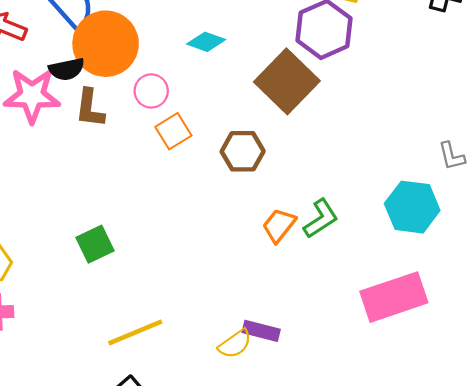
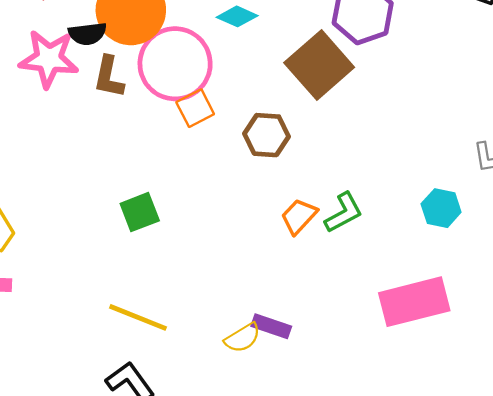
pink circle: (151, 91) -> (175, 64), size x2.0
cyan hexagon: (412, 207) -> (441, 208), size x0.7
green square: (95, 244) -> (140, 212), moved
yellow line: (135, 332) -> (138, 317), turned 40

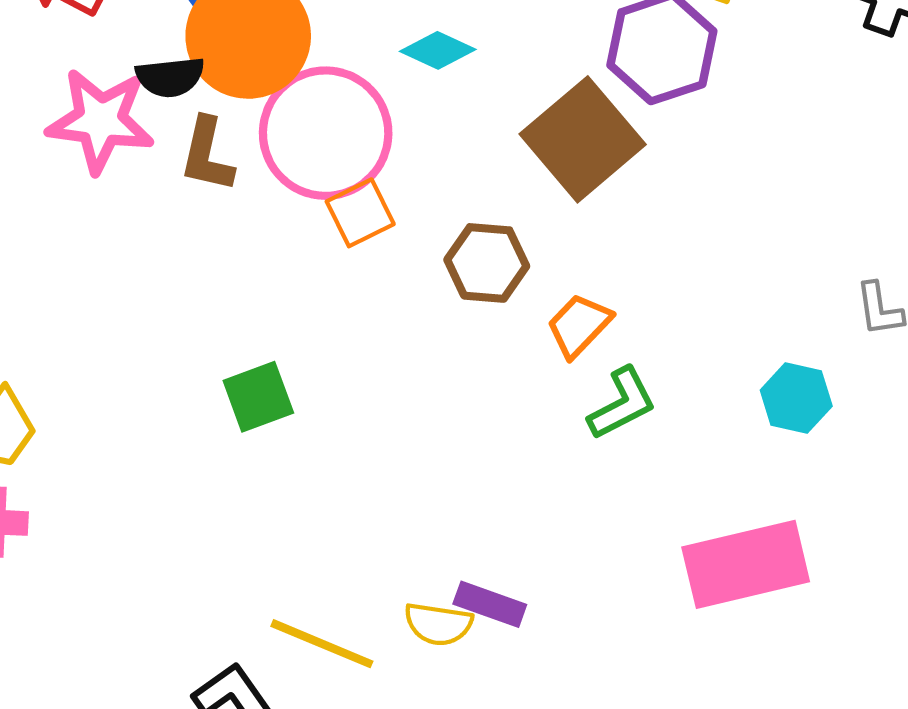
orange trapezoid: (299, 216) -> (579, 325), moved
yellow line: (138, 317) -> (322, 644), moved
yellow semicircle: (243, 338) -> (438, 624), turned 39

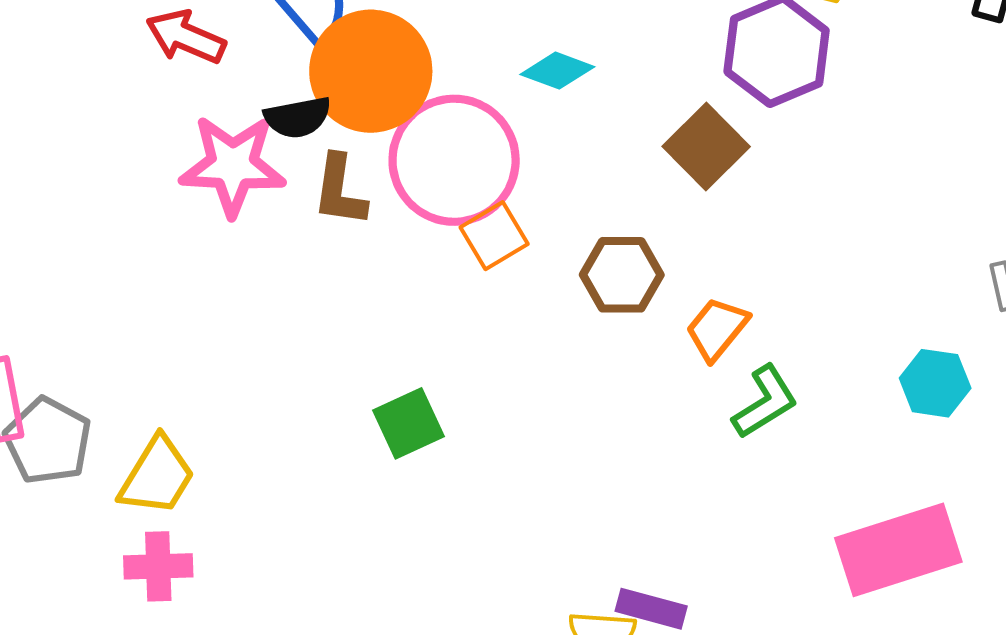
brown square: (583, 139) -> (706, 146), size x0.7

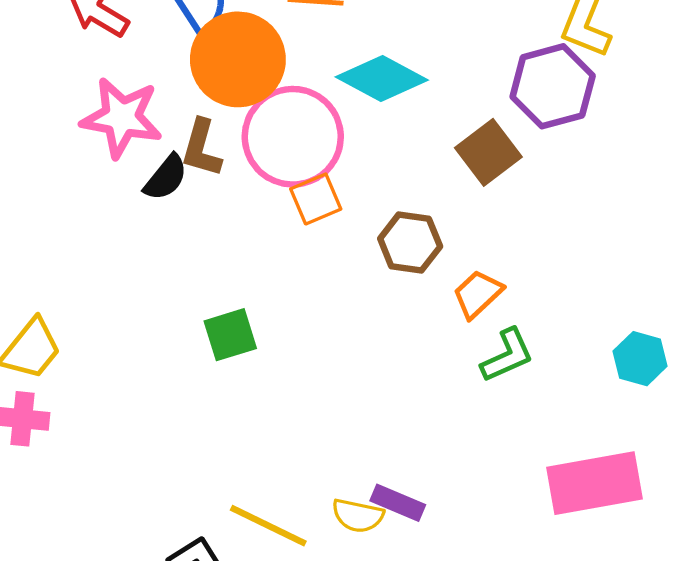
cyan diamond: (557, 71) -> (382, 78), size x1.6
black semicircle: (298, 117) -> (166, 178), moved, turned -48

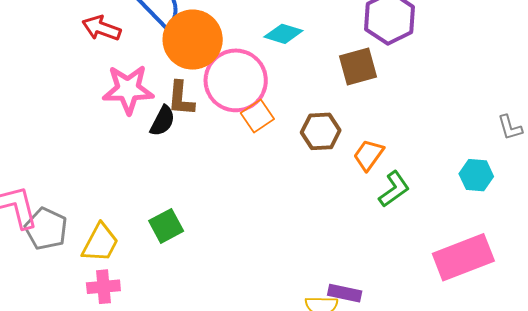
cyan diamond: (382, 78) -> (283, 34), size x0.7
brown square: (488, 152) -> (358, 66), turned 33
green square: (230, 335) -> (166, 226), moved

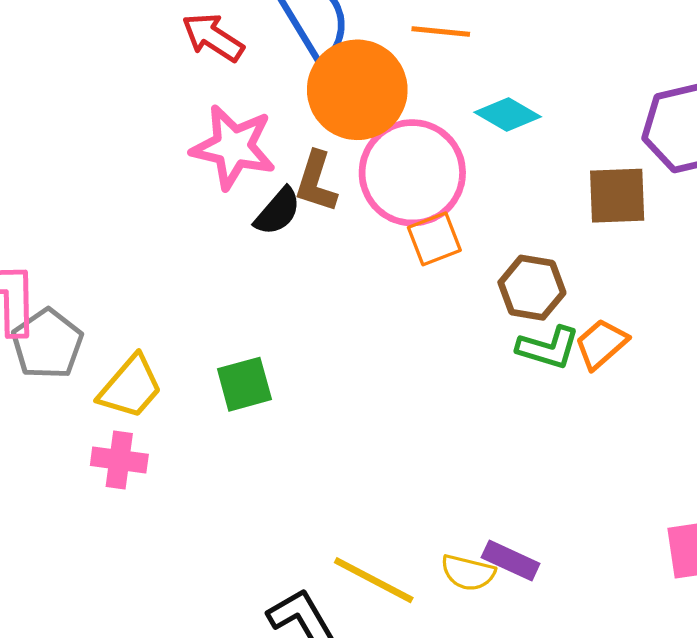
green L-shape: (394, 189) -> (548, 348), moved, turned 39

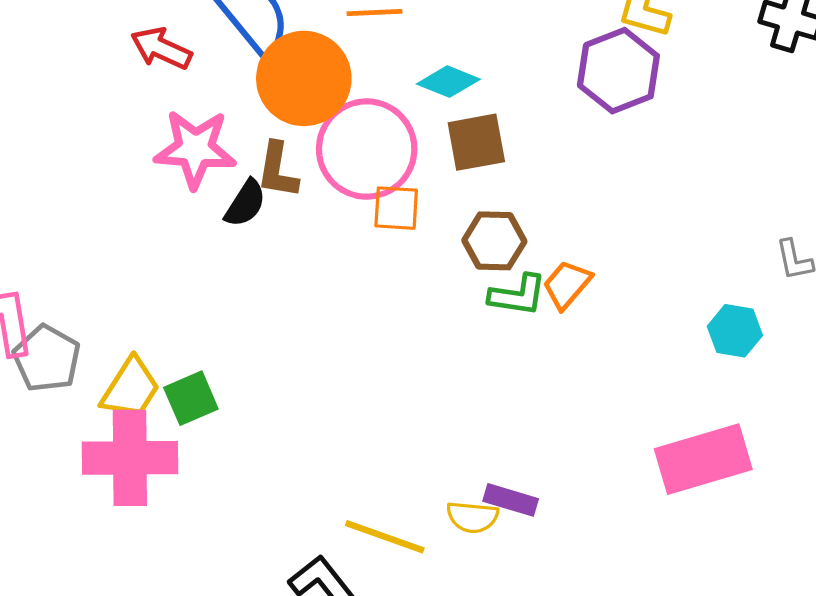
brown square: (617, 196) -> (476, 142), moved
orange square: (434, 239) -> (396, 208), turned 33
green square: (244, 384) -> (191, 398), moved
pink cross: (119, 460) -> (130, 458), size x1.8

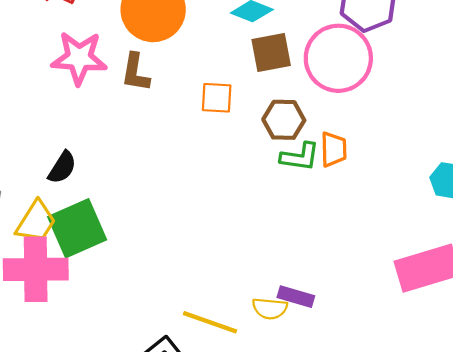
pink circle: (367, 149) -> (338, 58), moved
black semicircle: (245, 203) -> (62, 167), moved
orange trapezoid: (567, 285) -> (334, 149), turned 138
green square: (191, 398) -> (77, 228), size x1.6

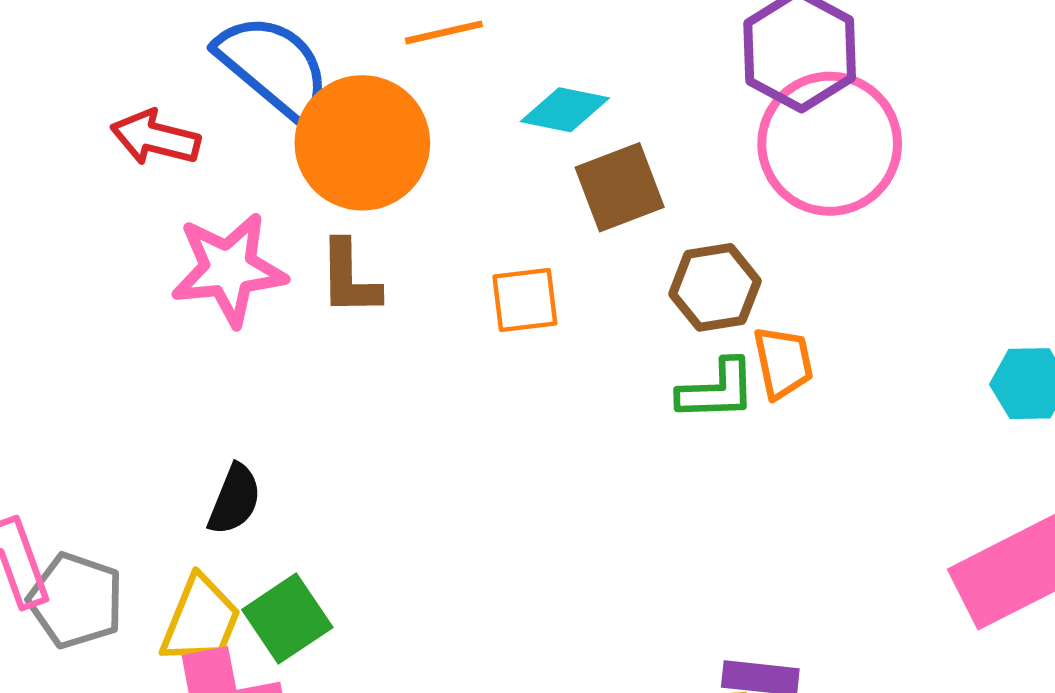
pink circle: (338, 58) -> (830, 144), moved
brown hexagon: (284, 120) -> (715, 287), moved
green square: (77, 228) -> (287, 619), size x0.7

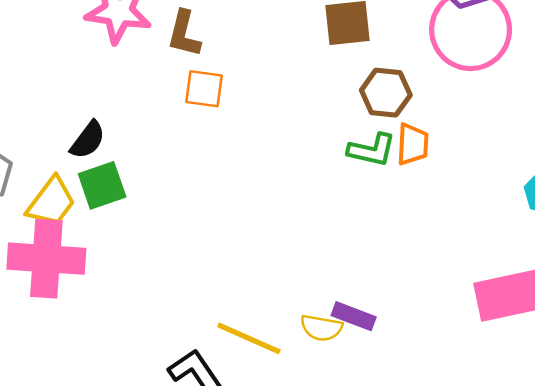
orange square: (525, 300) -> (204, 89), moved
green square: (287, 619) -> (102, 185), moved

